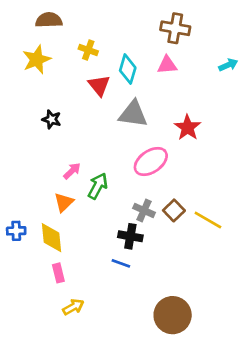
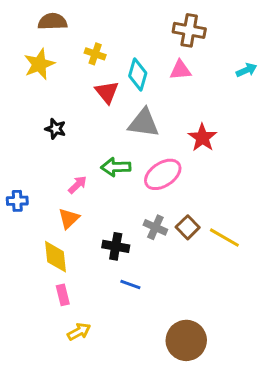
green arrow: (98, 186) -> (116, 167), moved, turned -120
blue cross: (16, 231) -> (17, 201), moved
black cross: (130, 236) -> (116, 246), moved

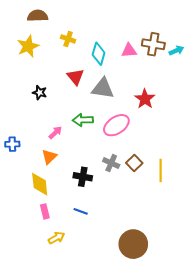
brown cross: (189, 30) -> (153, 44), moved
red triangle: (107, 92) -> (75, 77), moved
yellow line: (224, 238) -> (161, 170), turned 60
blue line: (130, 285) -> (81, 211), moved

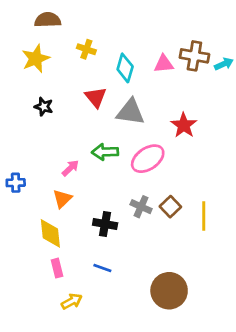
black star: (40, 93) -> (44, 107), moved
brown circle: (133, 244) -> (169, 291), moved

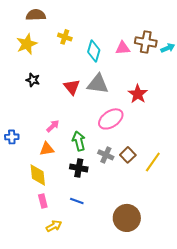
red triangle: (96, 97) -> (72, 87), moved
green arrow: (105, 152) -> (79, 141), moved, turned 78
orange triangle: (62, 199) -> (47, 149), turned 35
yellow line: (204, 216) -> (153, 162), turned 35

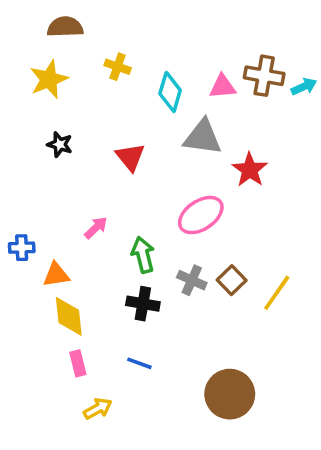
gray triangle: (98, 84) -> (203, 137), moved
orange triangle: (47, 149) -> (56, 275), moved

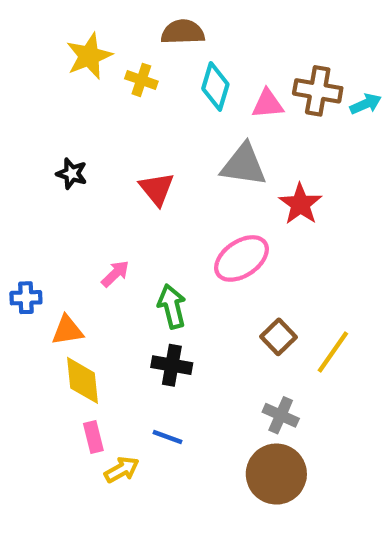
brown semicircle: (65, 27) -> (183, 32), moved
yellow star: (49, 79) -> (89, 56), moved
cyan diamond: (170, 92) -> (215, 86), moved
gray cross: (192, 280) -> (281, 415), moved
yellow arrow: (98, 409) -> (122, 470), moved

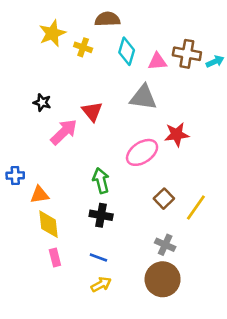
red star: (300, 204) -> (177, 134), moved, turned 30
pink arrow: (115, 274) -> (64, 132), moved, size x1.6
yellow arrow: (122, 470) -> (101, 284), moved

